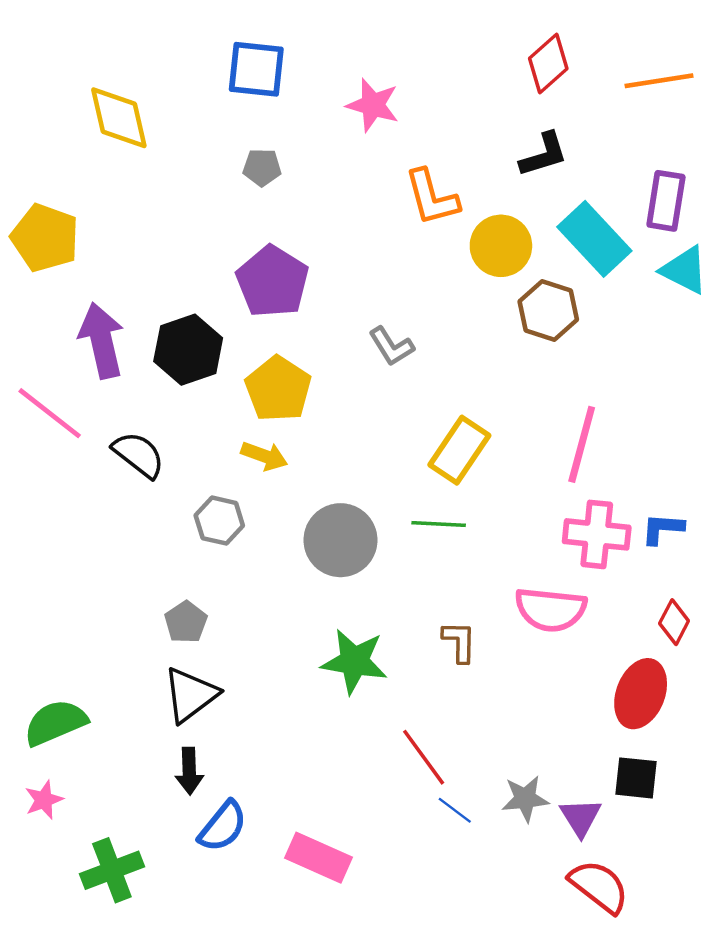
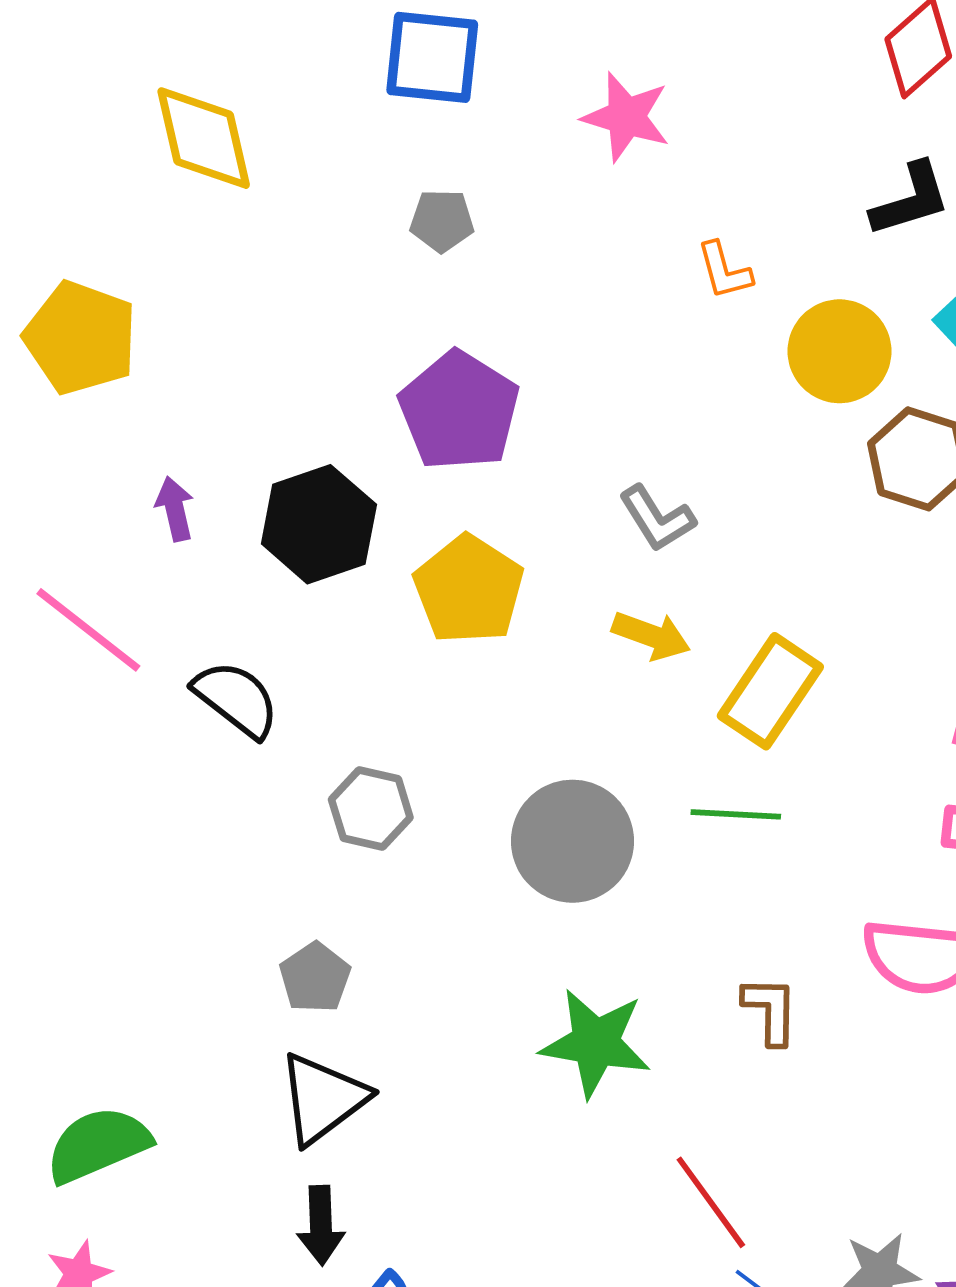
orange L-shape: (432, 197) -> (724, 271), size x0.6
purple arrow: (102, 340) -> (175, 509), size x0.5
yellow arrow: (264, 456) -> (651, 636), moved

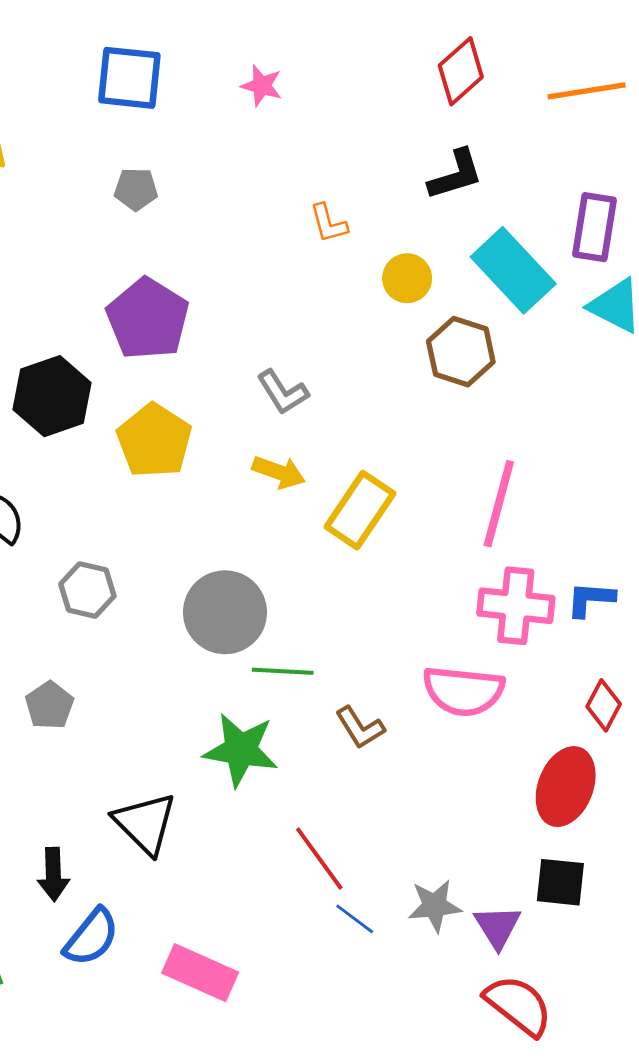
pink star: (626, 117) -> (262, 86), moved, size x0.7
yellow circle: (840, 351) -> (407, 278), size x0.7
green line: (736, 814) -> (283, 671), moved
brown L-shape: (770, 1010) -> (360, 728), turned 147
black triangle: (323, 1099) -> (145, 823), moved, turned -38

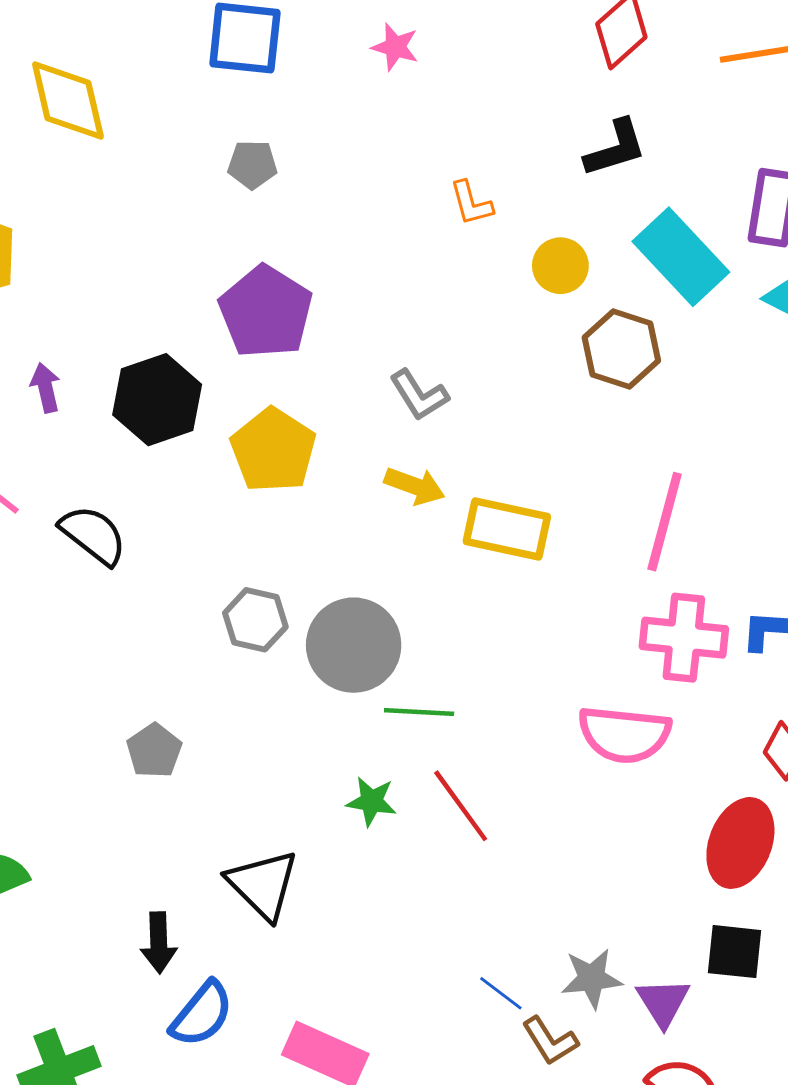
yellow rectangle: (360, 510) -> (507, 529), turned 68
gray hexagon: (87, 590) -> (255, 620), moved
brown L-shape: (360, 728) -> (550, 1041), moved
green star: (241, 750) -> (371, 801), size x0.6
red line: (319, 859) -> (461, 806), moved

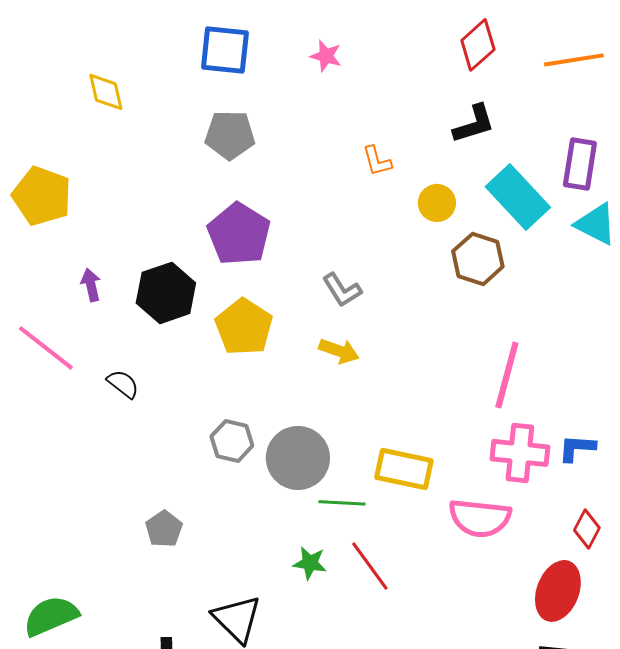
yellow diamond: (68, 101) -> (106, 92), size x0.7
gray pentagon: (252, 164) -> (230, 135), size x1.5
yellow rectangle: (507, 529) -> (404, 469), moved
black semicircle: (93, 535) -> (123, 384), size x0.7

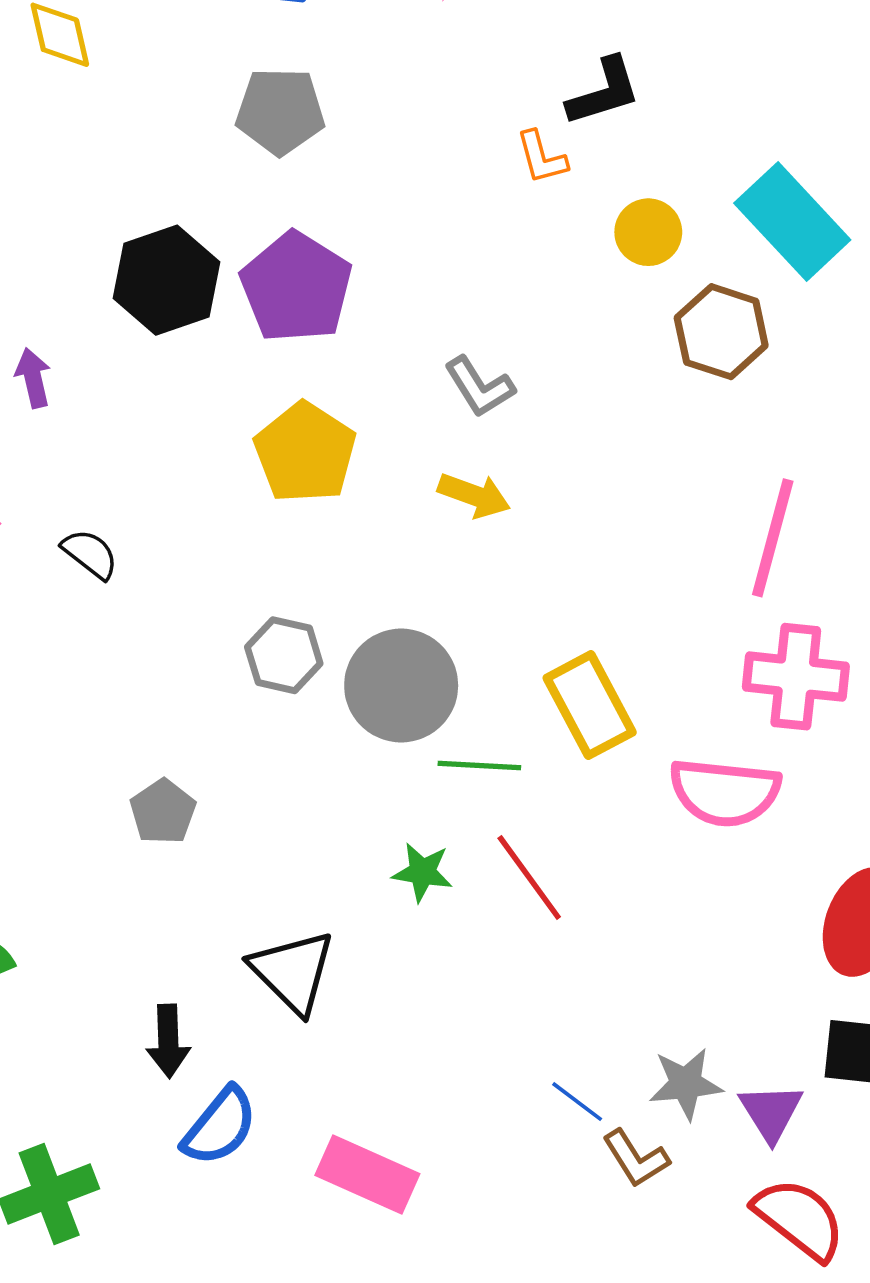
black L-shape: (474, 124) -> (604, 92), moved
black hexagon: (166, 293) -> (166, 280), moved
yellow rectangle: (404, 469) -> (590, 705), turned 50

